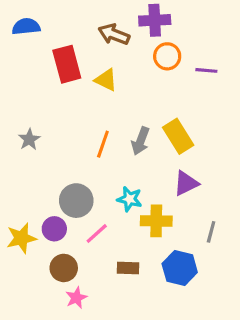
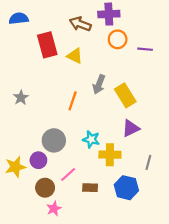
gray arrow: (141, 141) -> (99, 84), moved
pink line: (97, 233) -> (68, 174), moved

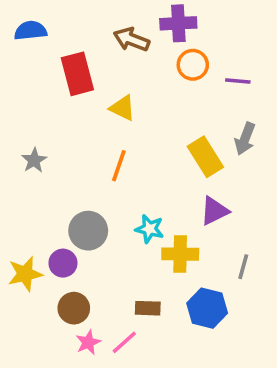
yellow triangle: (75, 56) -> (122, 108), moved
gray arrow: (99, 84) -> (245, 139), moved
pink line: (68, 174) -> (124, 342), moved

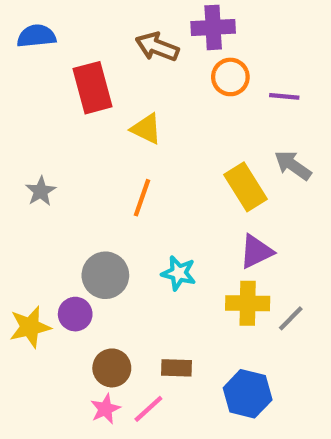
gray arrow: (245, 139) -> (293, 165), turned 104
yellow cross: (180, 254) -> (248, 303), moved
gray line: (243, 267) -> (291, 318), turned 30
brown circle: (74, 308) -> (112, 368), moved
blue hexagon: (207, 308) -> (248, 394), moved

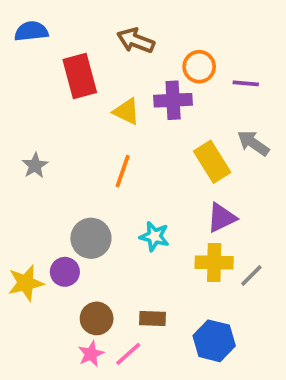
purple cross: (213, 27) -> (173, 100), moved

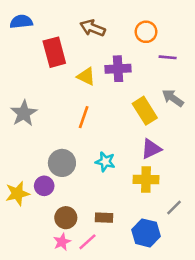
orange circle: (199, 67) -> (146, 32), moved
gray star: (35, 166) -> (24, 113), size x1.5
gray line: (251, 276) -> (174, 207), moved

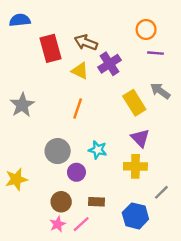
brown arrow: (93, 28) -> (86, 42), moved
orange circle: (146, 32) -> (146, 29), moved
purple cross: (118, 69) -> (109, 64), turned -30
purple triangle: (151, 149) -> (140, 138), turned -48
purple circle: (44, 186) -> (76, 172), moved

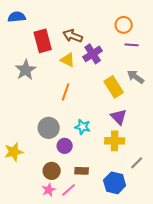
gray star: (22, 105) -> (26, 70), moved

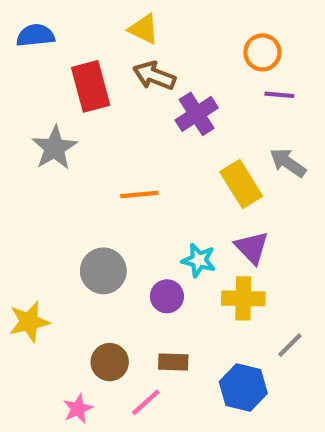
yellow triangle: (68, 60) -> (144, 29), moved
orange line: (66, 92) -> (139, 195), turned 66
cyan star: (83, 127) -> (199, 260), moved
purple circle: (65, 146) -> (167, 296), moved
pink star: (49, 190) -> (78, 409), moved

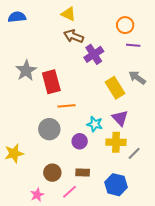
red rectangle: (91, 86) -> (51, 82), moved
orange line: (139, 195) -> (66, 106), moved
gray line: (290, 345) -> (134, 153), moved

